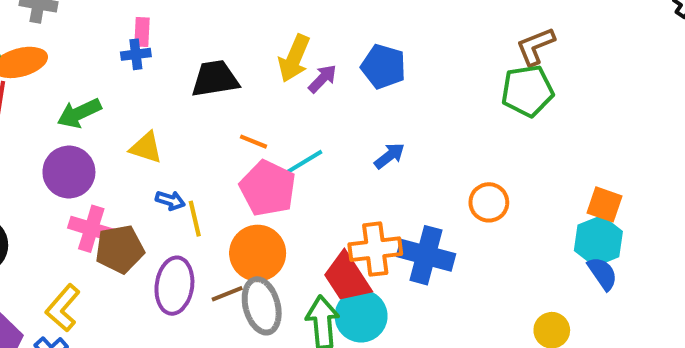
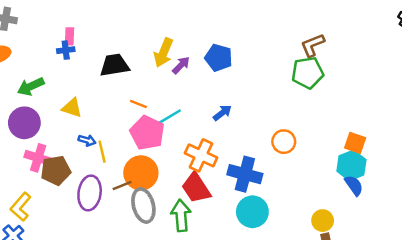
orange cross: (375, 249) -> (201, 155), moved, turned 32
brown line: (227, 294) -> (122, 185), moved
cyan circle: (361, 316) -> (252, 212), moved

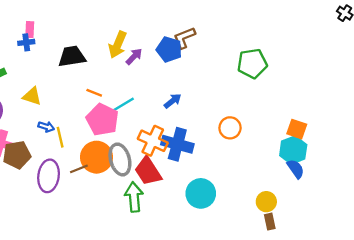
brown L-shape: (313, 45) -> (184, 38), moved
blue cross: (245, 174) -> (177, 144), moved
gray ellipse: (143, 205) -> (120, 159), moved

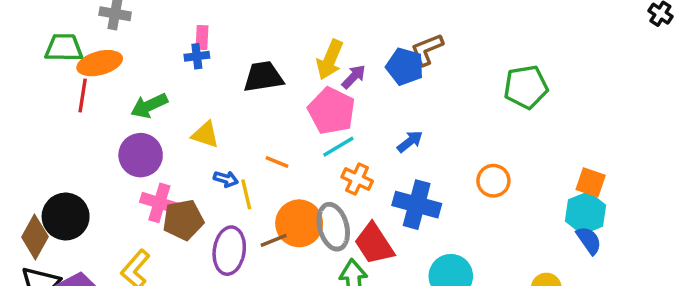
orange line: (94, 93) -> (277, 162), moved
pink pentagon: (102, 120) -> (331, 111), moved
orange cross: (153, 141) -> (357, 179), moved, size x0.7

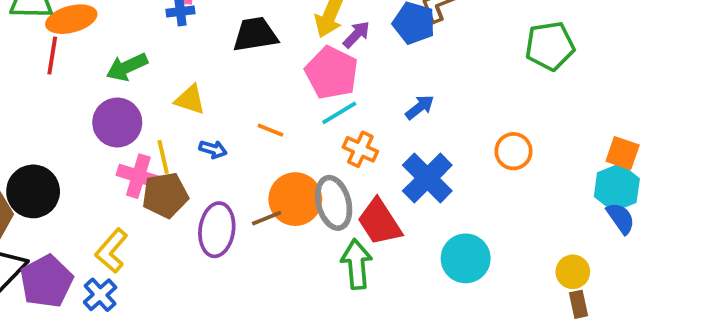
yellow line: (246, 194) -> (163, 157), moved
blue cross: (417, 205) -> (427, 178), turned 30

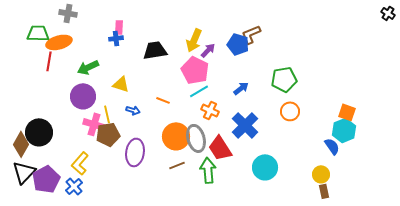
green pentagon: (550, 46) -> (284, 79), moved
brown line: (267, 218) -> (177, 165), moved
blue semicircle: (621, 218) -> (332, 146), moved

